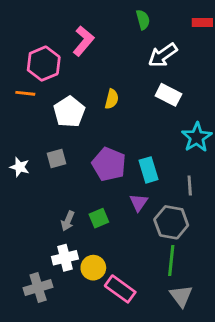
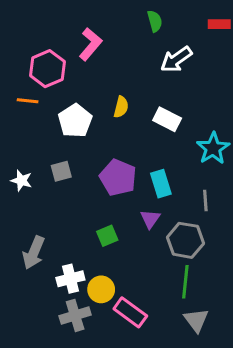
white rectangle: (168, 95) -> (167, 119), moved
gray arrow: (68, 221) -> (34, 253), moved, size x1.5
gray cross: (38, 288) -> (75, 315), moved

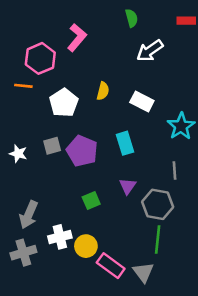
purple pentagon: (118, 177) -> (82, 151), moved
cyan rectangle: (161, 184) -> (125, 143), moved
gray cross: (75, 315) -> (23, 253), moved
gray triangle: (196, 320) -> (143, 272), moved

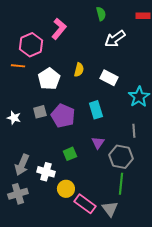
white cross: (60, 237) -> (46, 172), moved, turned 30

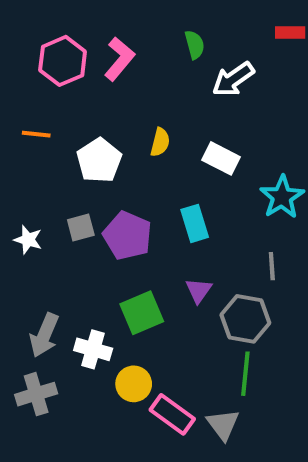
green semicircle: (101, 14) -> (195, 45), moved
pink hexagon: (31, 45) -> (63, 61), moved
green square: (70, 154) -> (142, 313), size x1.5

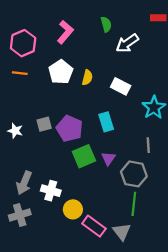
pink hexagon: (63, 61) -> (23, 43), moved
white pentagon: (99, 160) -> (61, 72), moved
green square: (142, 313) -> (84, 156), moved

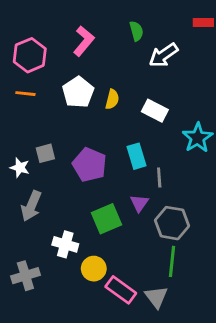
gray square: (44, 124) -> (45, 153), moved
gray line: (148, 145) -> (159, 178), moved
green square: (84, 156) -> (107, 219), moved
gray arrow: (24, 183) -> (31, 206), moved

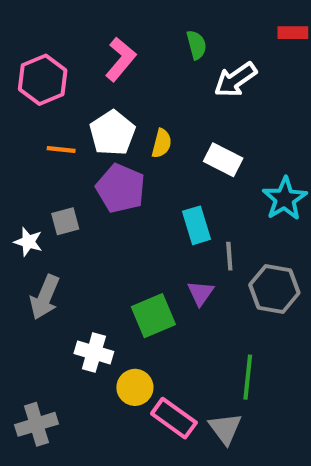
orange line: (25, 94) -> (61, 149), moved
purple pentagon: (89, 165) -> (121, 188), moved
gray hexagon: (172, 223) -> (274, 289), moved
gray cross: (25, 276) -> (37, 424), moved

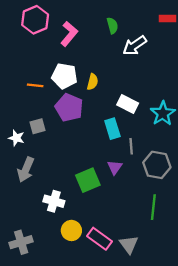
pink hexagon: (43, 80) -> (35, 20), moved
white pentagon: (112, 133) -> (64, 76), turned -30
white rectangle: (223, 160) -> (128, 104), moved
green line: (248, 377) -> (153, 207), moved
yellow circle: (135, 387) -> (71, 230), moved

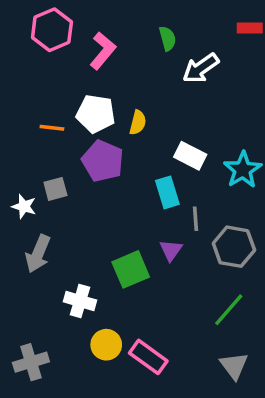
green line: (153, 207) -> (229, 310), turned 35
gray triangle: (129, 245) -> (234, 366), moved

